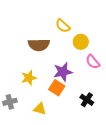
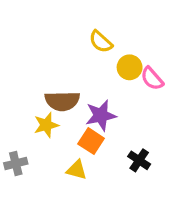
brown semicircle: (39, 45) -> (62, 101), moved
pink semicircle: (93, 62) -> (152, 79), moved
yellow triangle: (40, 109) -> (77, 170), moved

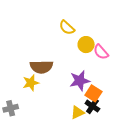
purple star: (101, 115) -> (80, 81), moved
orange square: (91, 141) -> (93, 93), moved
yellow triangle: (77, 170) -> (78, 112), moved, turned -40

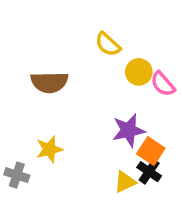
brown semicircle: (41, 67) -> (49, 82), moved
yellow star: (31, 83) -> (49, 149), moved
gray cross: (11, 108) -> (17, 175), turned 32

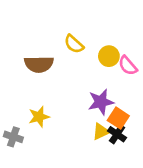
yellow semicircle: (108, 44) -> (74, 44), moved
yellow triangle: (125, 182) -> (101, 132), moved

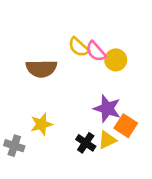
pink semicircle: (128, 66) -> (96, 51), moved
purple star: (101, 102) -> (107, 109), turned 30
black cross: (117, 134) -> (86, 143), moved

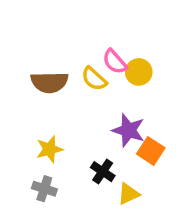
yellow semicircle: (79, 47) -> (94, 79), moved
yellow triangle: (107, 140) -> (128, 194), moved
gray cross: (14, 146) -> (44, 189), moved

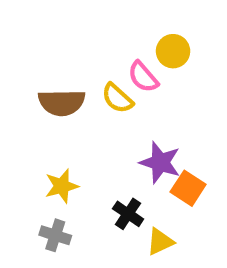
yellow circle: (139, 72) -> (173, 51), moved

